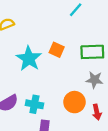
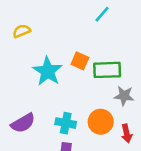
green rectangle: (92, 52) -> (107, 70), moved
cyan cross: (34, 104) -> (66, 123), moved

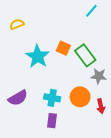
cyan line: (102, 14) -> (91, 11), moved
green rectangle: (107, 70) -> (85, 55), turned 55

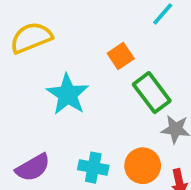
yellow semicircle: (17, 24) -> (31, 38), size x1.6
orange square: (63, 48) -> (121, 56), moved, turned 32

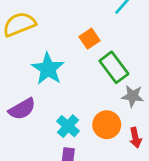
purple semicircle: (33, 168) -> (22, 109), moved
cyan cross: (93, 168) -> (68, 126), turned 30

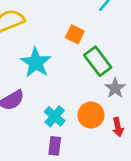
orange square: (90, 39) -> (75, 34), turned -30
gray star: (133, 96) -> (115, 88), turned 30

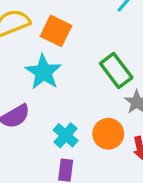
orange square: (75, 34) -> (56, 31), moved, size x1.4

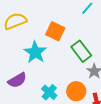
orange square: (56, 31) -> (55, 31), moved

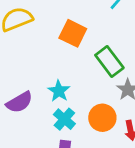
cyan star: (35, 52) -> (59, 91), moved, size x0.7

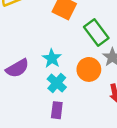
orange circle: (102, 118) -> (89, 69), moved

